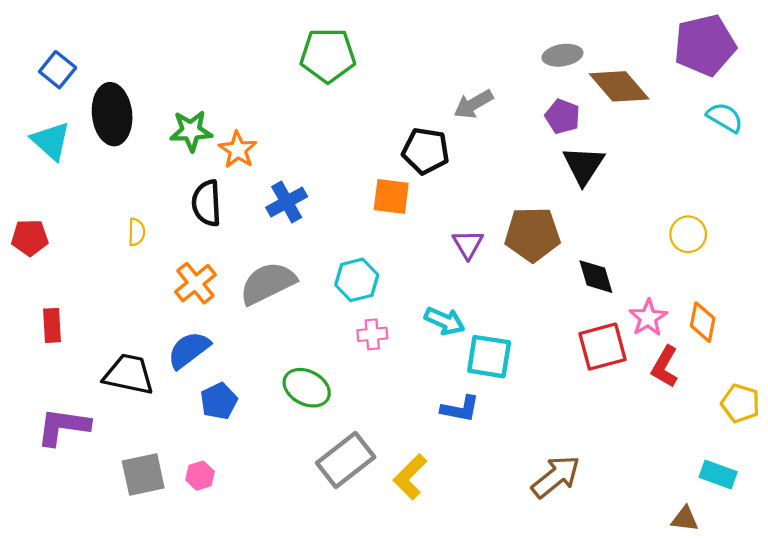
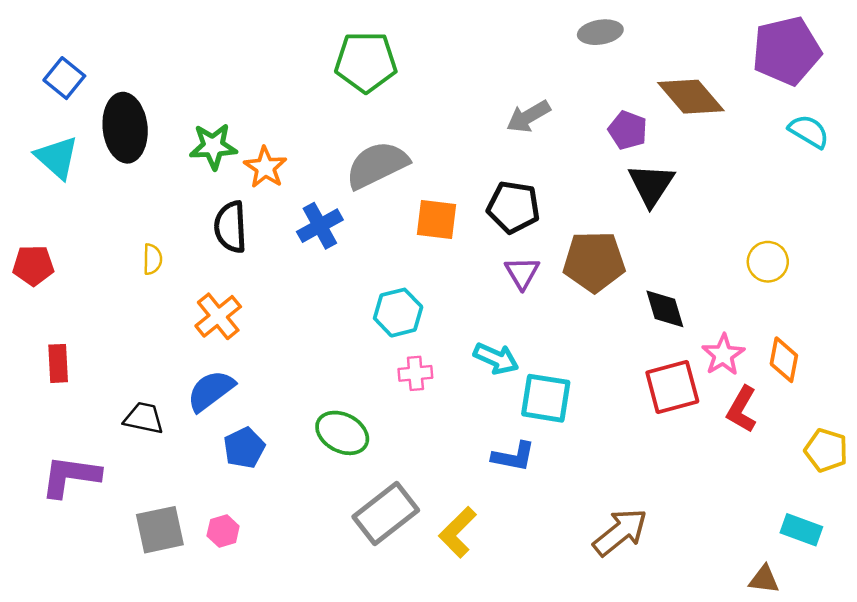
gray ellipse: (562, 55) -> (600, 32), moved
black pentagon: (426, 151) -> (513, 207), moved
gray semicircle: (268, 283) -> (377, 165), moved
black trapezoid: (129, 374) -> (144, 418), size x0.7

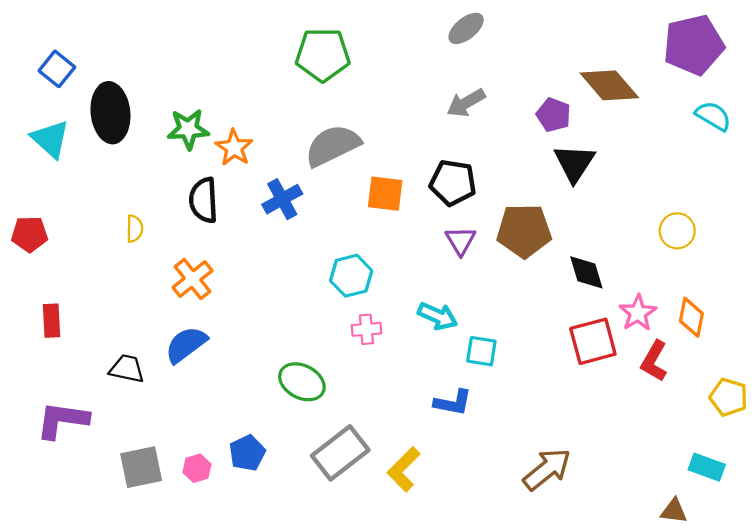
gray ellipse: (600, 32) -> (466, 28), moved, turned -30
cyan square: (546, 398) -> (481, 351), size x0.7
blue pentagon: (244, 448) -> (247, 453), moved

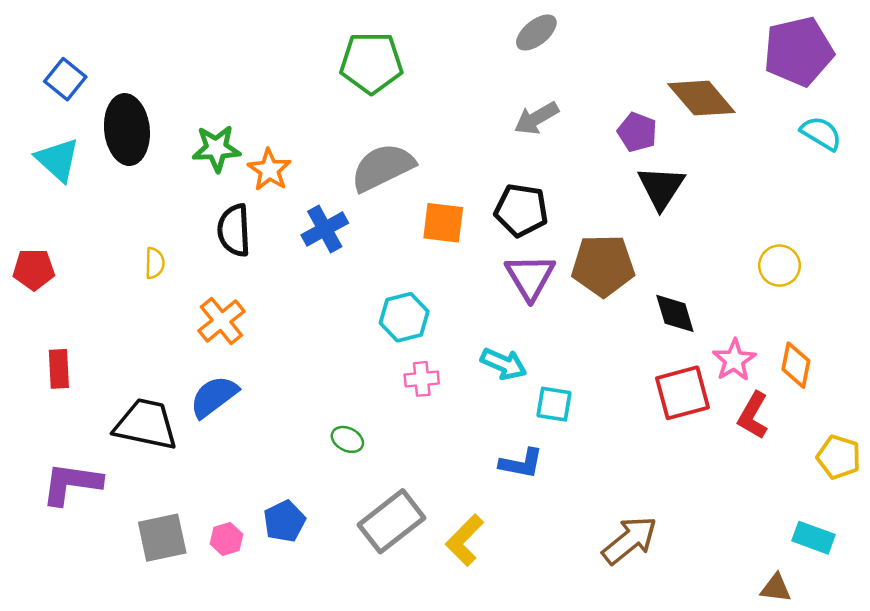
purple triangle: (461, 241) -> (530, 277), size x1.4
black trapezoid: (127, 369) -> (146, 424), size x1.6
green ellipse: (302, 382) -> (347, 439), size x0.6

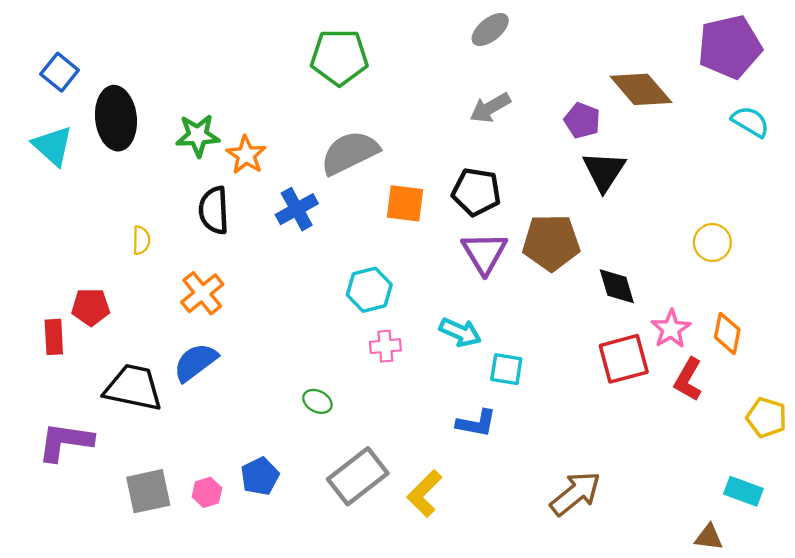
red pentagon: (34, 269) -> (91, 307), moved

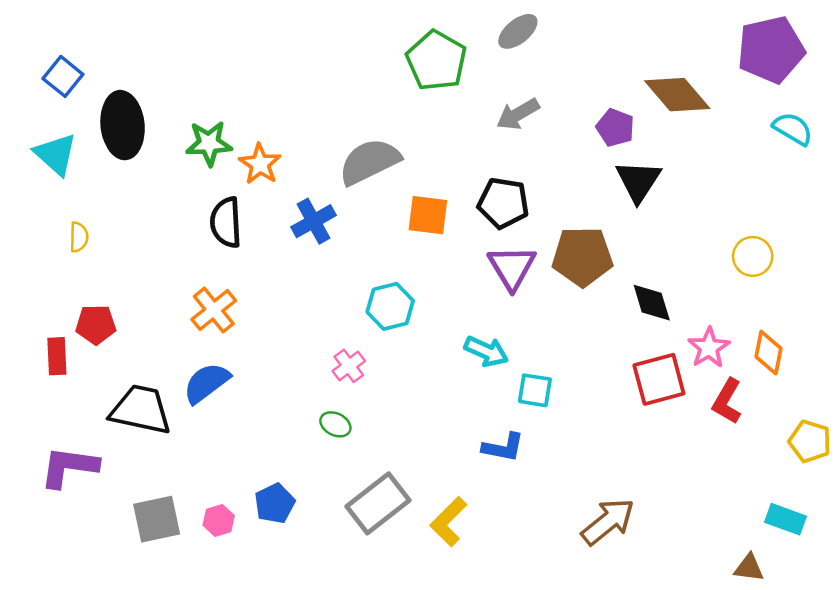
green pentagon: (339, 57) -> (436, 61), moved, turned 30
yellow semicircle: (141, 240) -> (79, 237), moved
pink cross: (385, 346) -> (349, 366), moved, turned -32

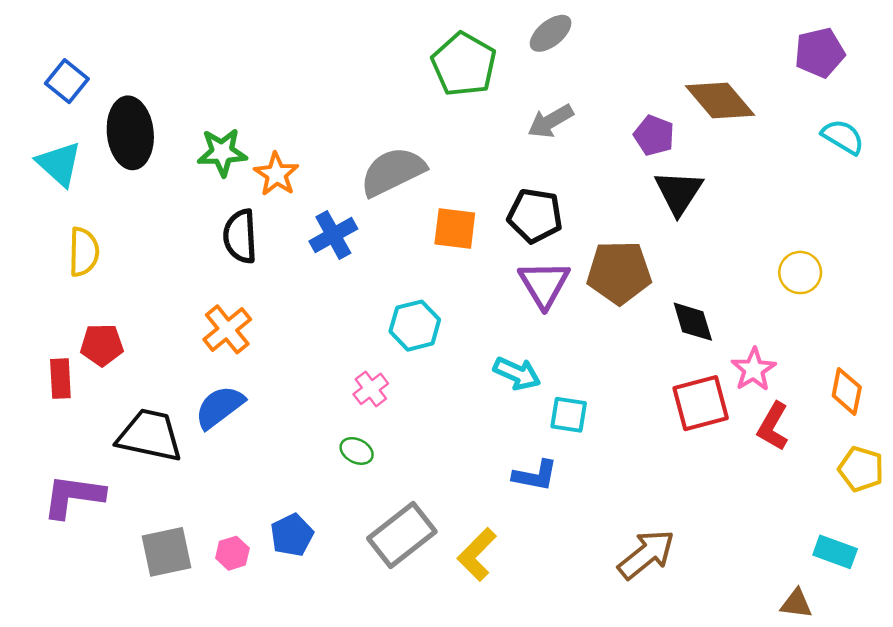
purple pentagon: (771, 50) -> (820, 53), size x0.7
yellow semicircle: (79, 237) -> (84, 252), size x1.5
orange diamond: (768, 353) -> (847, 391), moved

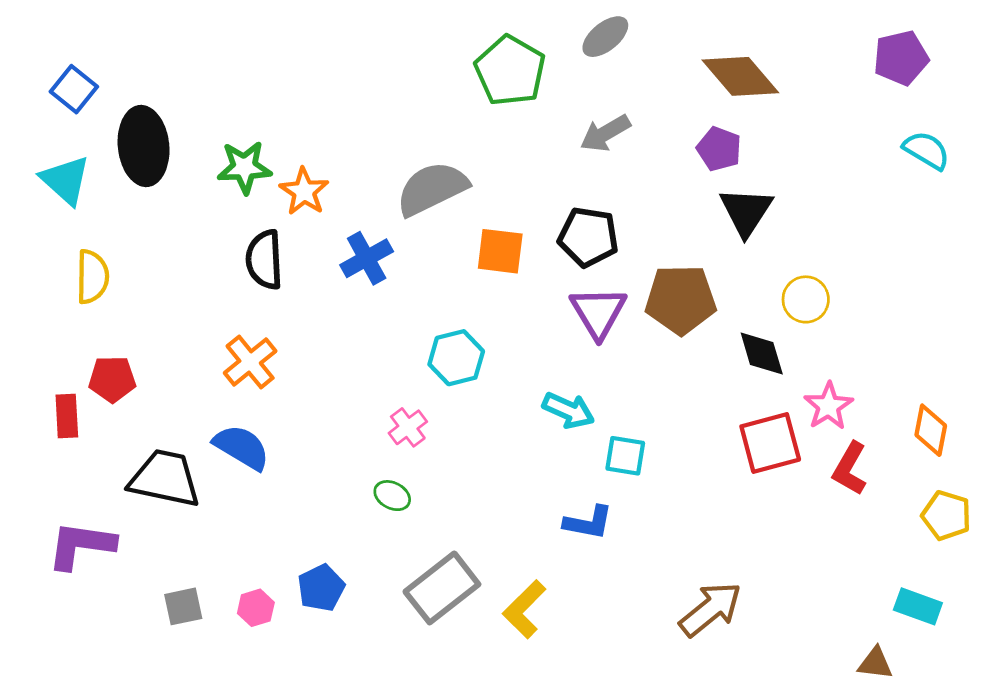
brown diamond: (720, 101) -> (740, 76), moved
yellow circle: (800, 273) -> (806, 299), moved
blue semicircle: (220, 407) -> (242, 447), turned 68
gray square: (166, 552) -> (183, 606), size x0.7

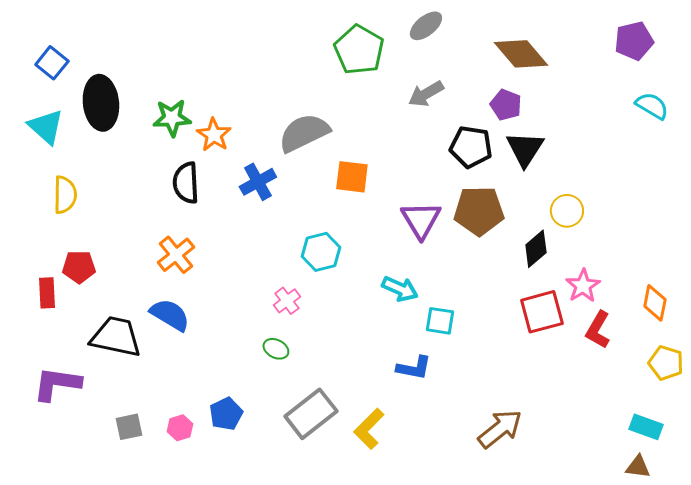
black pentagon: (588, 237) -> (471, 147), moved
black diamond: (762, 353) -> (536, 249), turned 66
brown triangle: (875, 663) -> (638, 467), moved

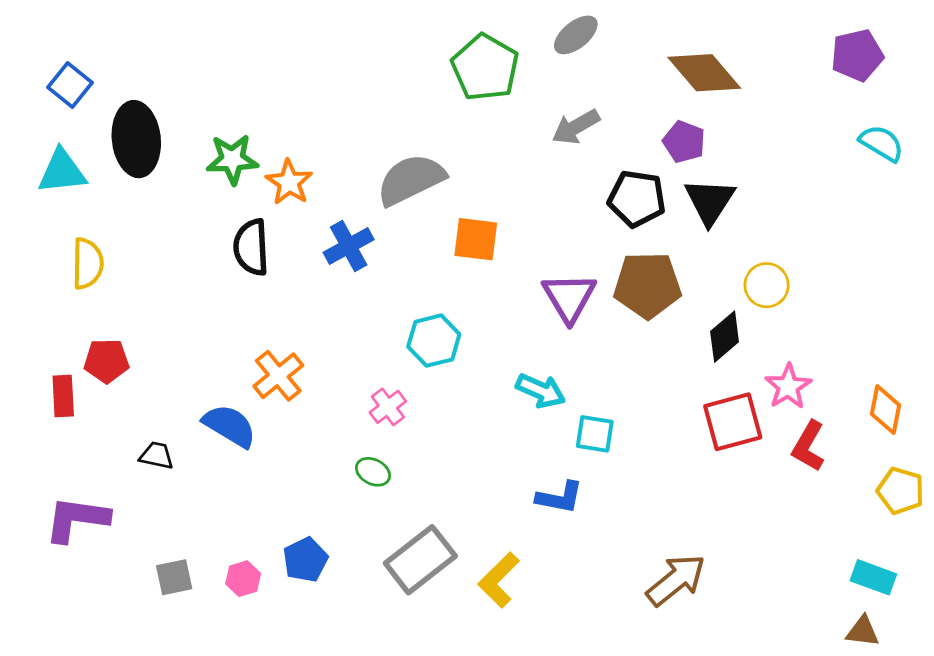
cyan triangle: (46, 127) -> (62, 172), turned -48
orange cross: (176, 255) -> (278, 376), moved
black trapezoid: (116, 337) -> (157, 456), size x0.5

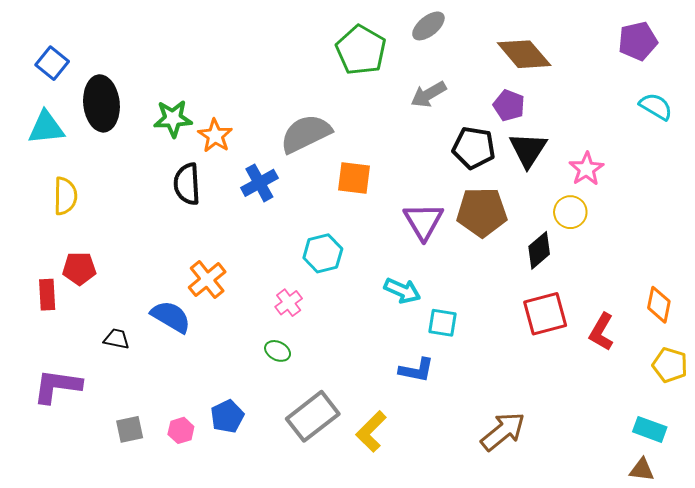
pink star: (788, 387) -> (586, 169), moved

